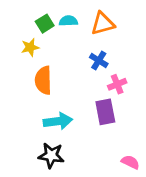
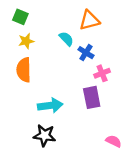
cyan semicircle: (68, 21) -> (66, 39), moved, turned 49
green square: (45, 24) -> (20, 17), moved, turned -35
orange semicircle: (43, 80) -> (24, 70), moved

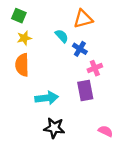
black star: (45, 135) -> (54, 128), moved

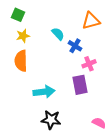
orange triangle: (83, 19) -> (91, 21), moved

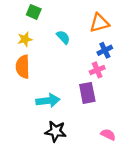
green square: (18, 15) -> (34, 12), moved
blue cross: (75, 46) -> (105, 50), moved, turned 32

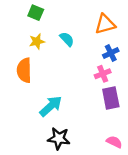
yellow star: (25, 39) -> (37, 41), moved
purple rectangle: (87, 93) -> (111, 98), moved
cyan arrow: (48, 101) -> (51, 106), turned -35

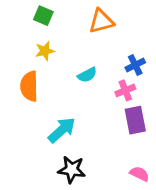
orange triangle: (105, 24) -> (101, 21), moved
cyan semicircle: (67, 39) -> (87, 75), moved, turned 105

